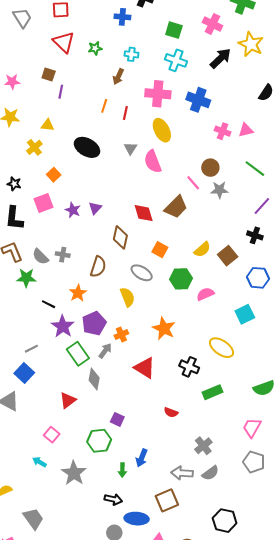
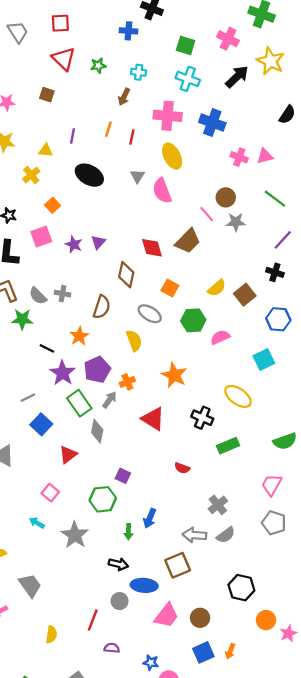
purple line: (61, 92) -> (73, 136), moved
blue square: (24, 373) -> (41, 424), moved

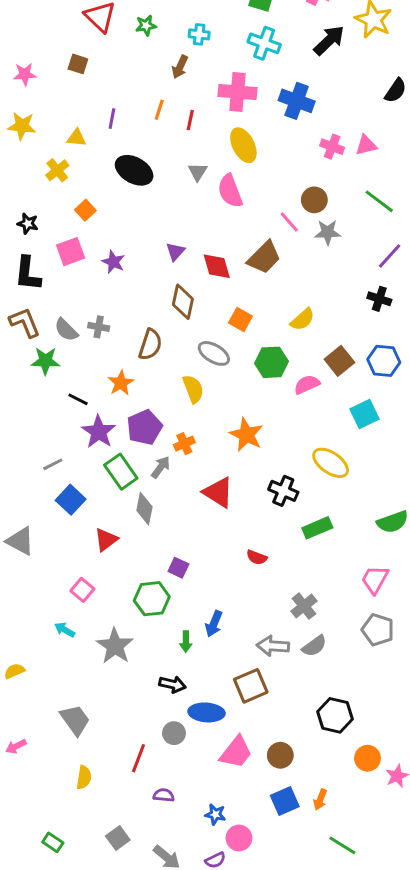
purple triangle: (98, 242) -> (175, 252), moved
brown square: (245, 295) -> (339, 361), moved
gray trapezoid: (30, 585) -> (75, 720), moved

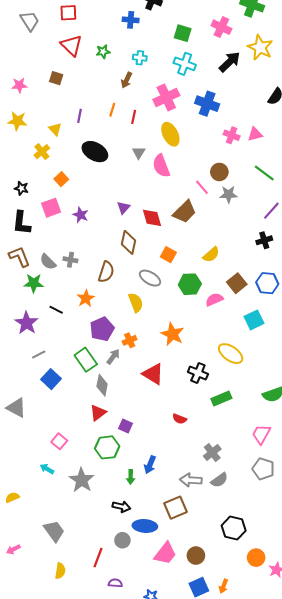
pink cross: (237, 92) -> (166, 97), turned -30
yellow triangle: (76, 138) -> (55, 129), turned 40
black cross: (379, 299) -> (264, 240), turned -35
purple star: (99, 432) -> (27, 323), moved
red triangle: (106, 540) -> (98, 413), moved

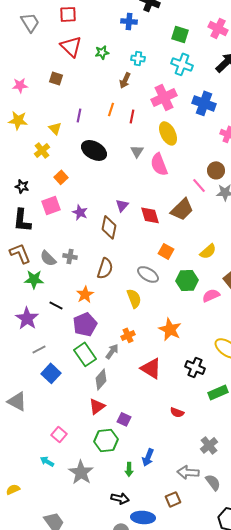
brown diamond: (129, 242) -> (109, 227), moved
purple pentagon: (102, 329) -> (85, 324), moved
gray diamond: (102, 385) -> (101, 379), turned 30
gray semicircle: (219, 480) -> (213, 482), moved, turned -90
brown square: (175, 508) -> (173, 499), size x0.7

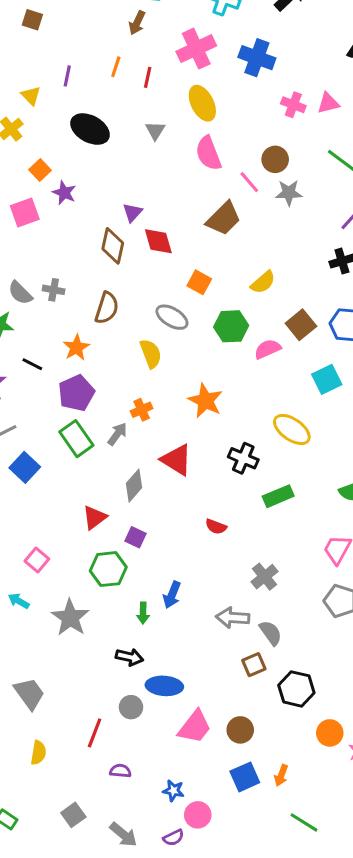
pink semicircle: (159, 164) -> (208, 153), moved
purple star: (80, 212) -> (64, 193), moved
red diamond: (150, 215) -> (158, 241), moved
gray diamond: (101, 379) -> (134, 486), moved
brown square: (173, 499) -> (254, 665), moved

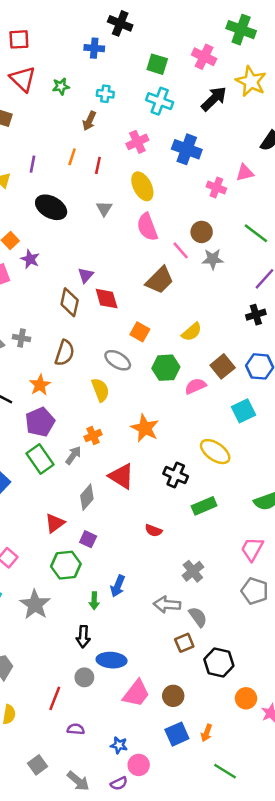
pink cross: (196, 49) -> (137, 142), size x0.7
pink triangle: (328, 103) -> (245, 173), moved
black arrow: (129, 657) -> (83, 637), turned 80

